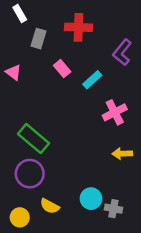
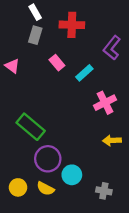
white rectangle: (20, 14) -> (35, 12), moved
purple circle: (30, 174) -> (48, 159), moved
cyan circle: (91, 199) -> (72, 175), moved
yellow circle: (20, 217) -> (18, 187), moved

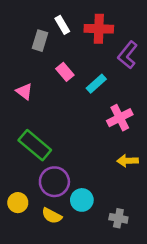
white rectangle: (35, 12) -> (62, 25), moved
red cross: (72, 25) -> (99, 29), moved
pink triangle: (12, 66) -> (24, 91), moved
yellow circle: (18, 187) -> (18, 203), moved

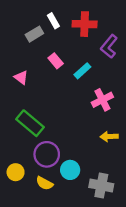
gray rectangle: (40, 41) -> (34, 34), turned 42
gray cross: (118, 218) -> (101, 186), size x1.5

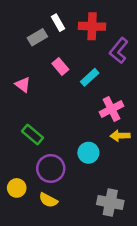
green rectangle: (30, 123) -> (32, 134), size x0.7
yellow arrow: (109, 137) -> (120, 136), moved
cyan circle: (70, 170) -> (88, 153), moved

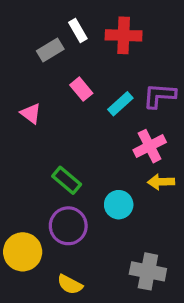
purple L-shape: (119, 51) -> (159, 96), moved, turned 55
green rectangle: (32, 134) -> (67, 180), moved
yellow circle: (17, 188) -> (23, 252), size x1.5
yellow semicircle: (48, 200) -> (70, 284), moved

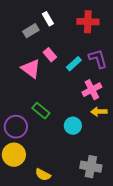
red cross: (124, 35) -> (88, 22), moved
purple L-shape: (159, 96) -> (98, 59), turned 70
pink triangle: (31, 114) -> (31, 69), moved, size x1.5
purple circle: (68, 226) -> (16, 127), moved

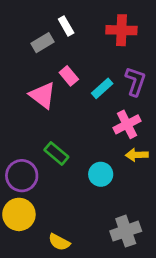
purple L-shape: (98, 59) -> (135, 81), turned 35
gray cross: (91, 167) -> (126, 231), turned -30

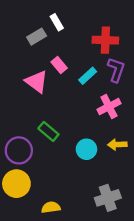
red cross: (121, 30) -> (105, 40), moved
yellow arrow: (137, 155) -> (117, 144), moved
yellow semicircle: (59, 242) -> (51, 207), turned 144

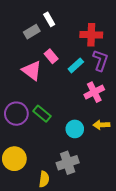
purple circle: (19, 150) -> (16, 114), moved
gray cross: (108, 198) -> (68, 163), moved
yellow semicircle: (51, 207) -> (44, 179), turned 105

